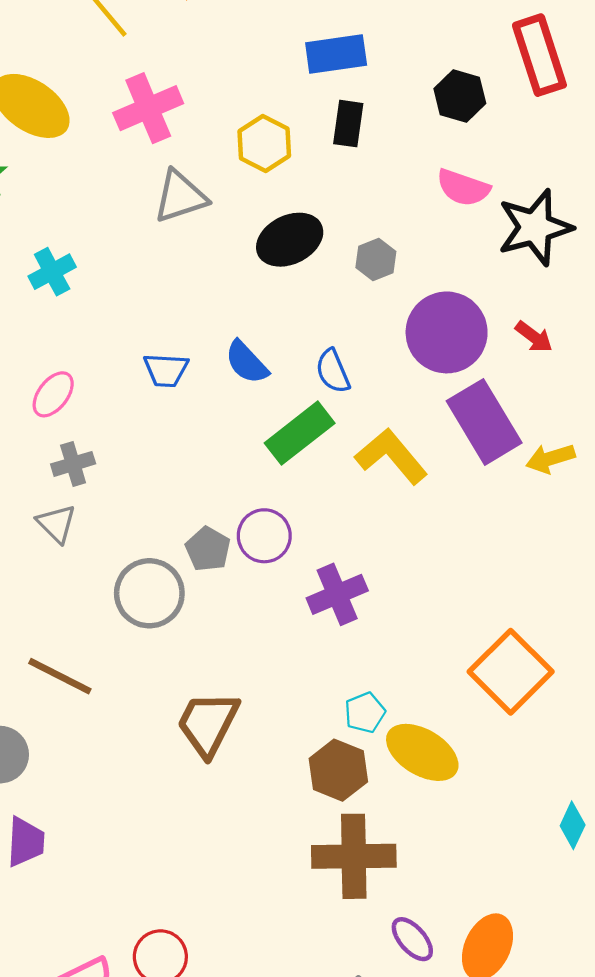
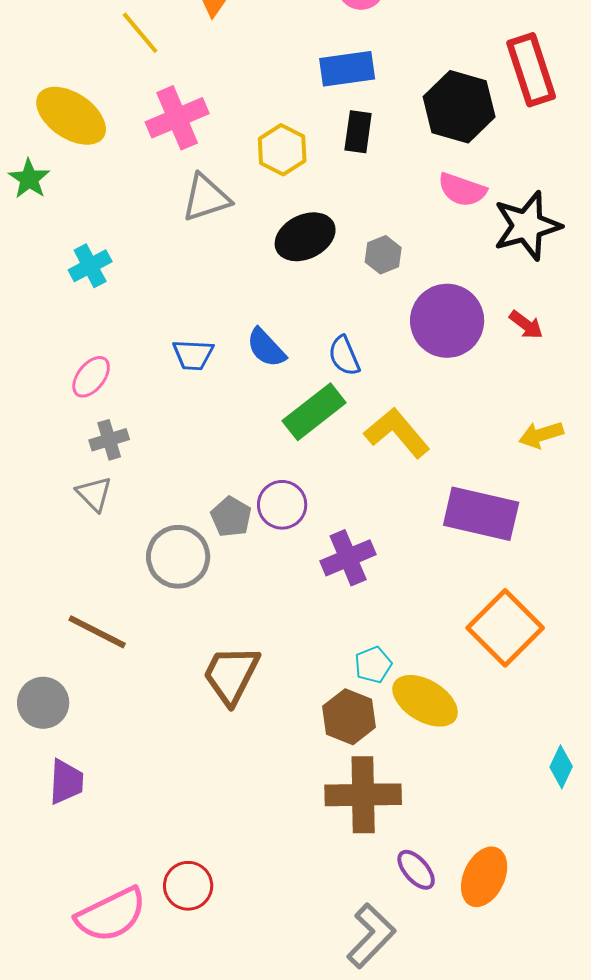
black hexagon: (460, 96) -> (459, 107), size x1.5
purple rectangle: (484, 422) -> (481, 514), moved, turned -46

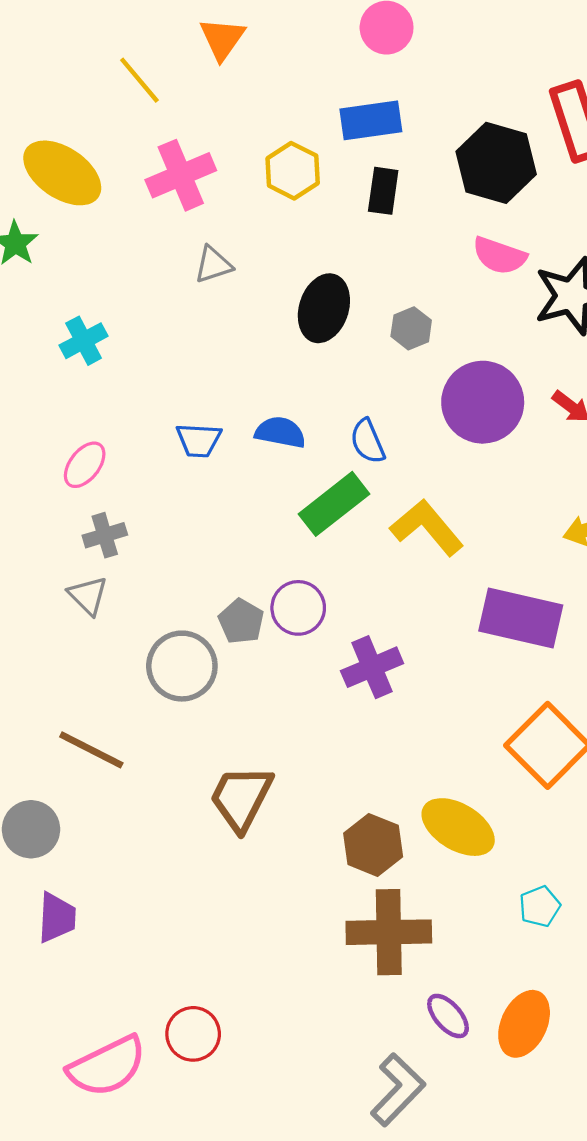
yellow hexagon: (282, 150) -> (293, 171), moved
gray triangle: (206, 198) -> (213, 265), size x0.7
black ellipse: (305, 237) -> (324, 308), turned -46
blue semicircle: (266, 348) -> (280, 432), turned 144
cyan pentagon: (373, 665) -> (540, 906), moved

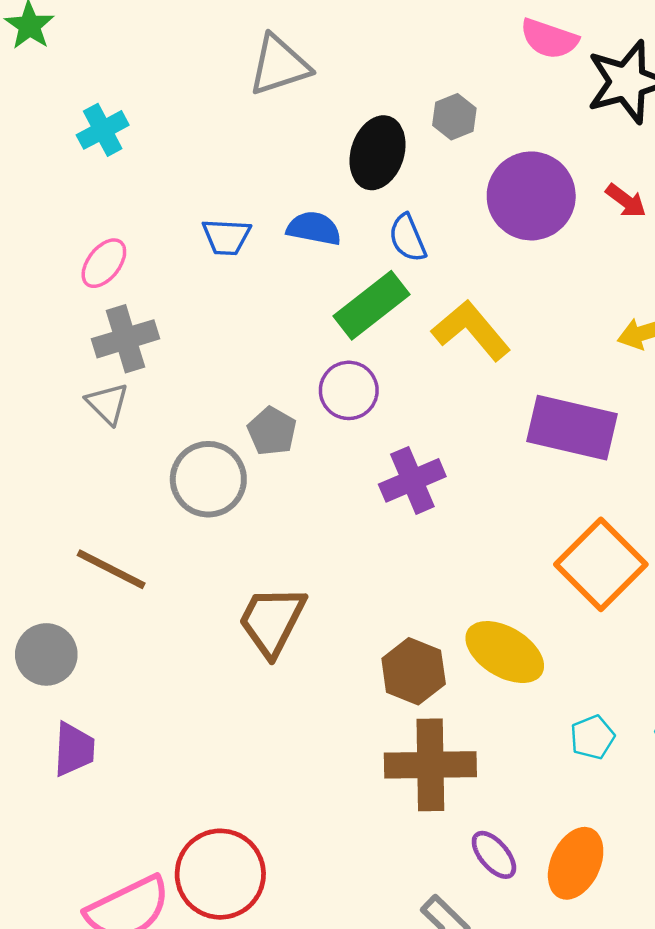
gray triangle: (213, 265) -> (279, 65), moved, size x1.5
black ellipse: (324, 308) -> (378, 153), moved
gray cross: (105, 535) -> (125, 339), size x1.4
purple circle: (298, 608) -> (349, 390), moved
red circle: (193, 1034) -> (220, 874), size x1.5

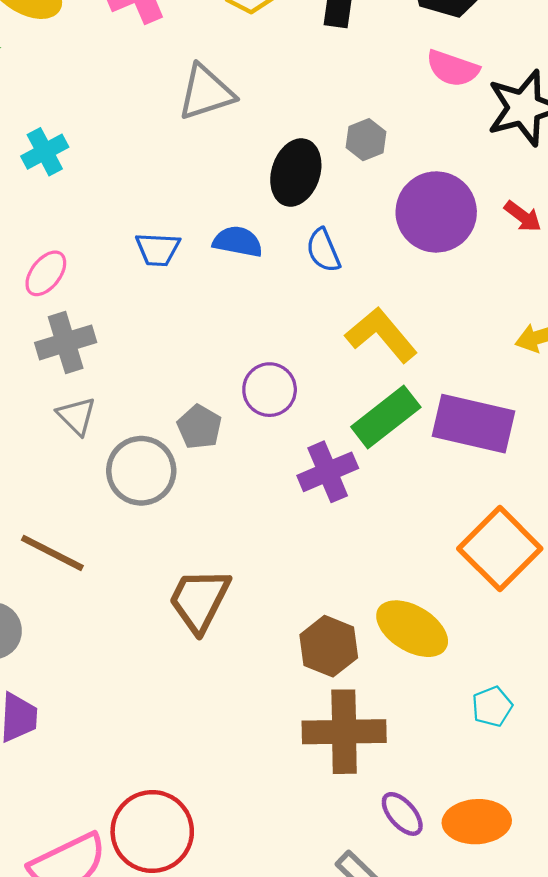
green rectangle: (372, 305) -> (386, 417), moved
gray triangle: (107, 404) -> (77, 416), moved
orange ellipse: (576, 863) -> (477, 822), turned 62

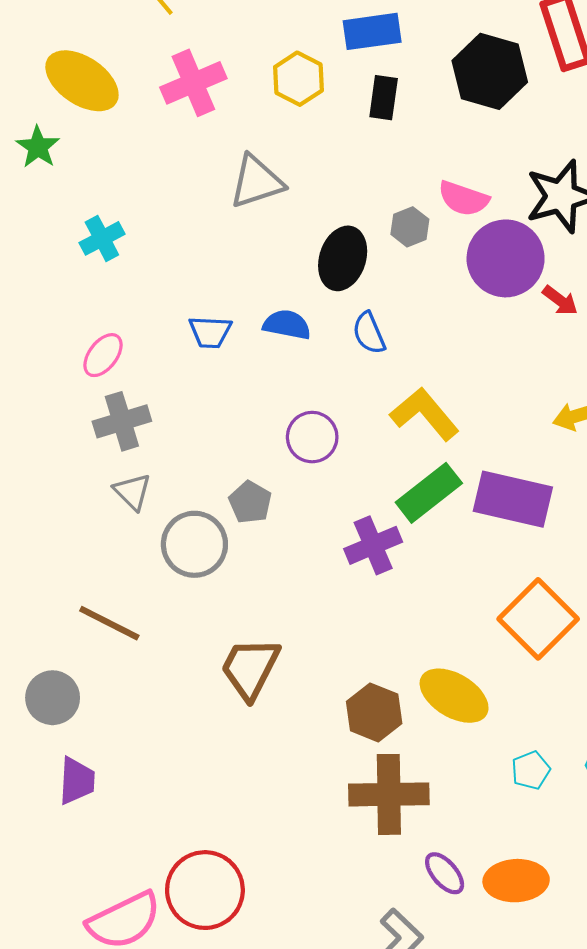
pink semicircle: (453, 68) -> (463, 198), moved
purple circle: (436, 212) -> (506, 258), moved
purple circle: (270, 390) -> (312, 437), moved

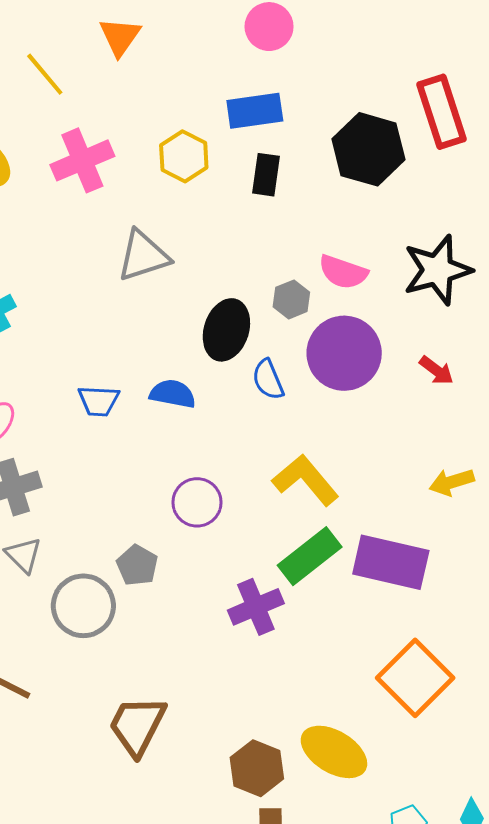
purple circle: (506, 258) -> (344, 353), moved
blue semicircle: (369, 333) -> (268, 380), moved

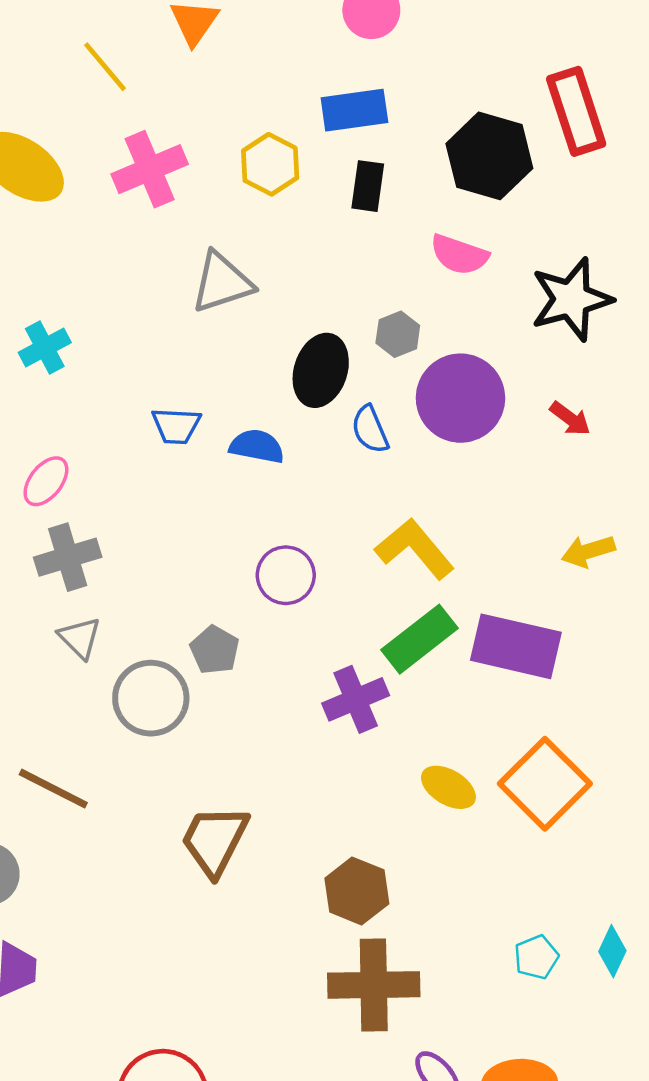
pink semicircle: (343, 272) -> (459, 255), moved
blue trapezoid: (99, 401) -> (176, 426), moved
yellow ellipse: (334, 752) -> (448, 787), moved, size x0.7

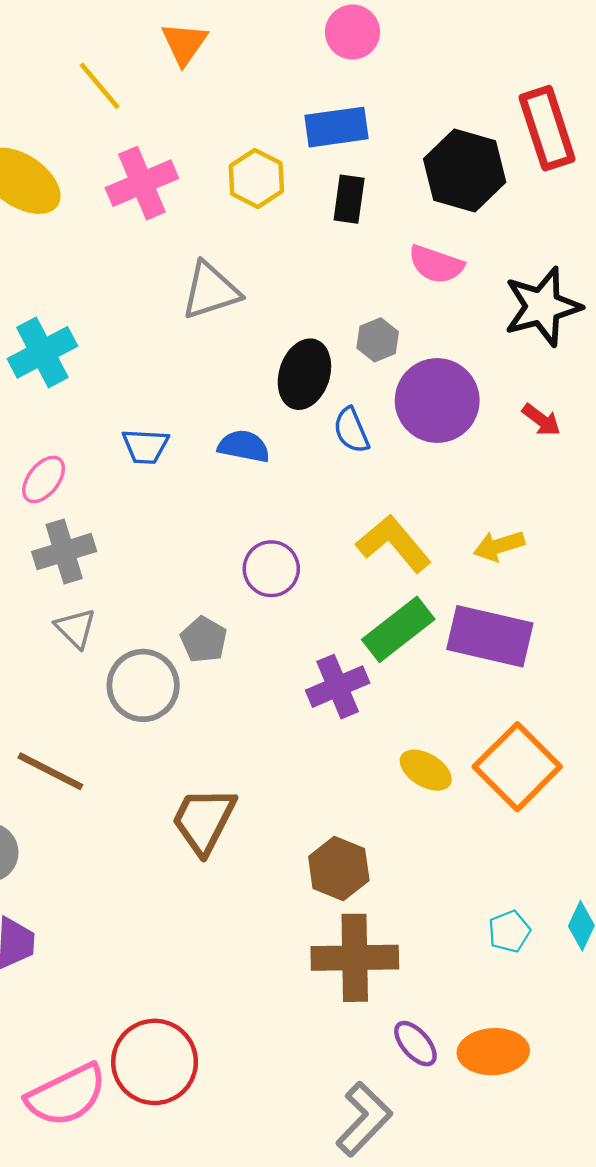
cyan cross: (45, 347) -> (42, 352), size x1.4
blue trapezoid: (176, 426) -> (145, 446), moved
yellow arrow: (588, 551) -> (499, 546), moved

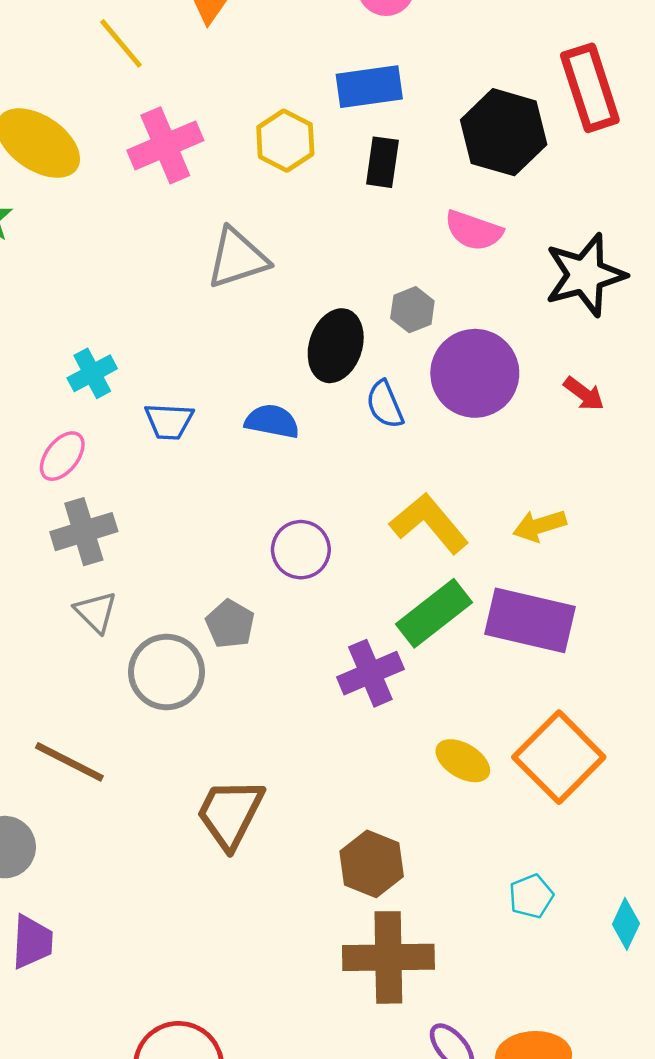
cyan cross: (42, 352) -> (92, 373), moved, size x0.7
cyan pentagon: (509, 931) -> (531, 896), moved

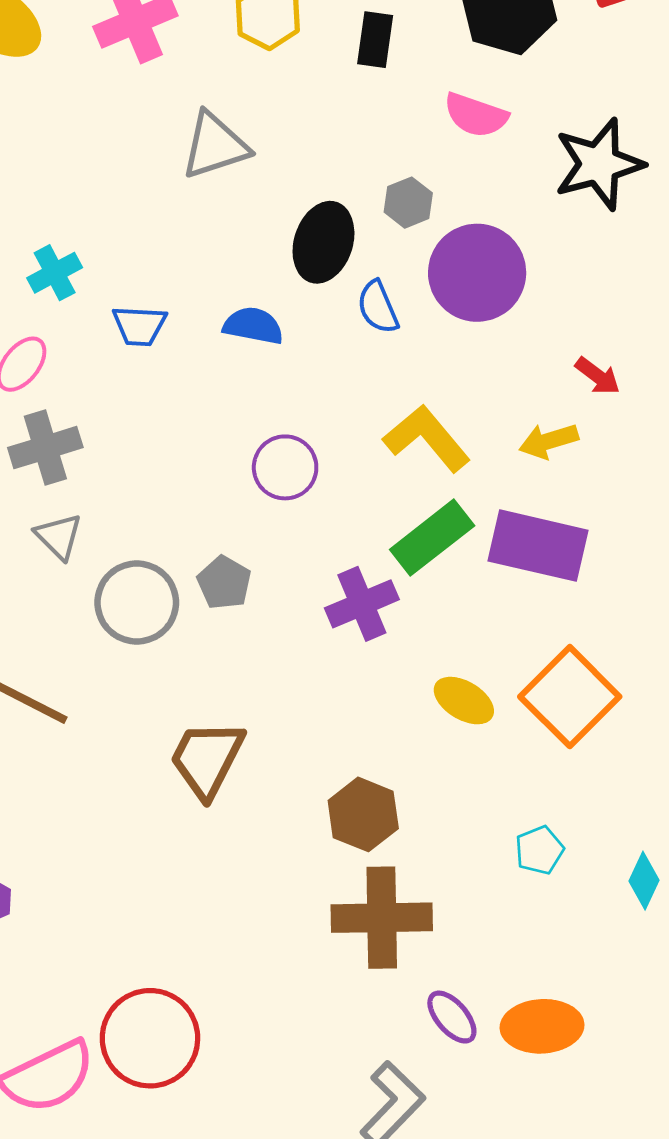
red arrow: (584, 394) -> (598, 376), moved
gray pentagon: (230, 624) -> (224, 583), moved

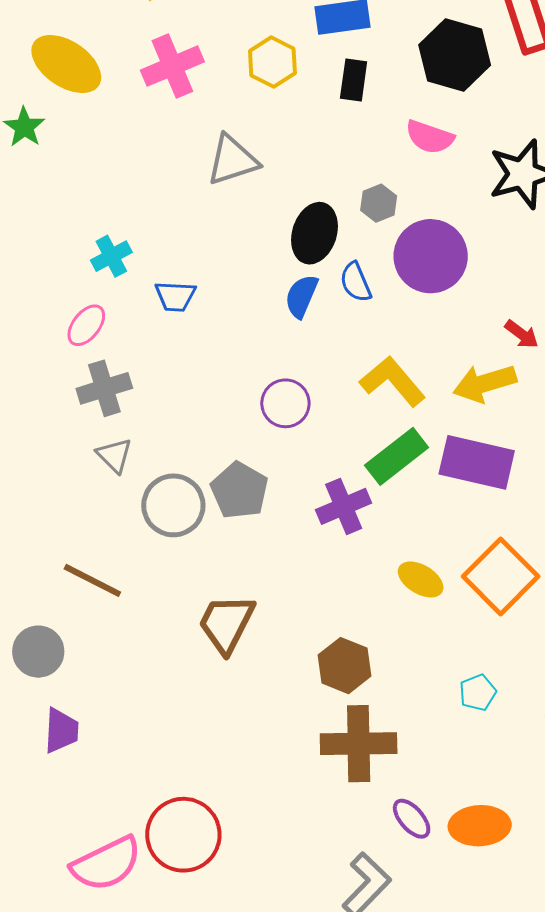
blue semicircle: (253, 326) -> (301, 296), moved, turned -78
yellow arrow: (549, 441) -> (485, 383), size x1.4
gray pentagon: (224, 583) -> (239, 490), size x1.4

